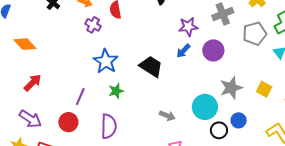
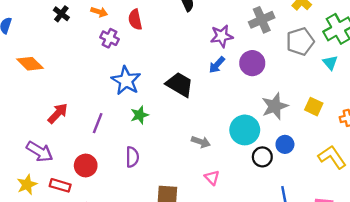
red arrow: (33, 83) -> (58, 113), moved
red circle: (68, 122) -> (86, 165), moved
purple semicircle: (109, 126) -> (132, 157), size x0.7

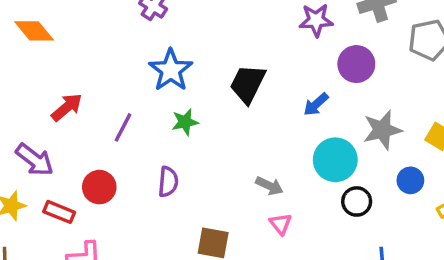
blue arrow: (217, 65) -> (316, 104), moved
black trapezoid: (180, 84) -> (248, 84), turned -100
gray arrow: (201, 142) -> (269, 186), moved
blue circle: (285, 144) -> (410, 180), moved

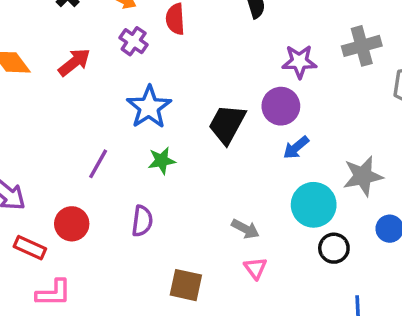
purple circle: (356, 64) -> (281, 106), moved
red arrow: (67, 107) -> (74, 62), moved

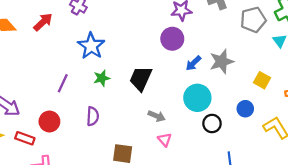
black trapezoid: (227, 124) -> (141, 78), moved
blue arrow: (296, 147) -> (193, 63), moved
gray star: (363, 176) -> (222, 62), moved

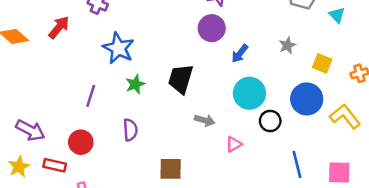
gray star: (222, 62) -> (287, 45), moved, size x0.6
blue circle: (245, 109) -> (307, 99), size x1.6
pink triangle: (165, 140) -> (234, 144), moved, turned 48

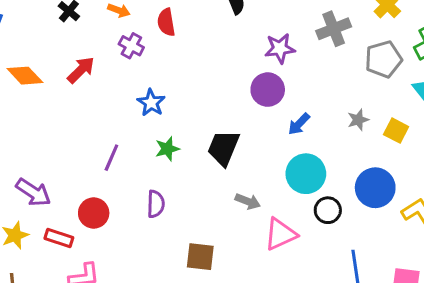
blue star: (118, 48) -> (151, 103), size x0.7
yellow square: (322, 63) -> (396, 131), moved
pink triangle: (234, 144) -> (280, 234), size x1.6

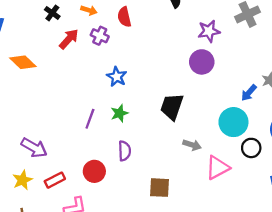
red arrow: (81, 70) -> (69, 39), moved
blue arrow: (299, 124) -> (249, 93), moved
green star: (167, 149) -> (119, 113), moved
red circle: (94, 213) -> (94, 171), moved
red rectangle: (59, 238) -> (55, 180), turned -42

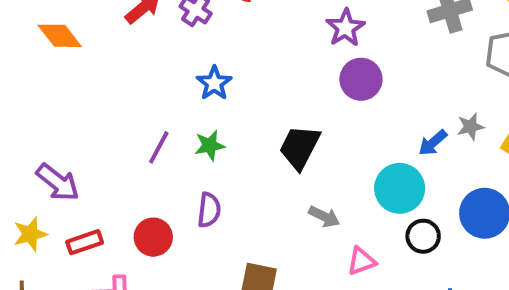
purple star: (209, 31) -> (345, 28), moved, turned -30
pink triangle: (217, 168) -> (361, 261), size x0.7

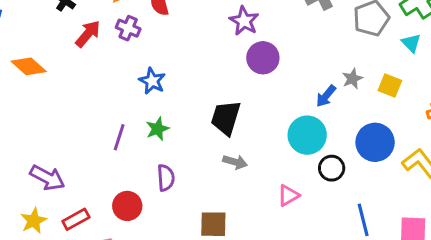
gray arrow: (324, 217) -> (235, 162), moved

